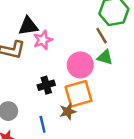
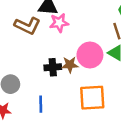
orange square: (79, 94) -> (92, 98), moved
brown star: (68, 112) -> (70, 65), moved

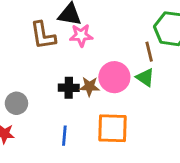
brown L-shape: (27, 26) -> (43, 35), turned 50
blue line: (41, 104) -> (64, 136), moved

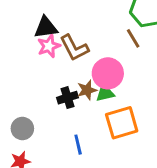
brown L-shape: (43, 35) -> (74, 48), moved
pink star: (81, 35) -> (49, 46), moved
green triangle: (145, 77) -> (105, 93), moved, turned -30

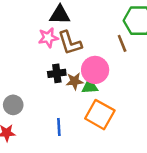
black triangle: (46, 27) -> (60, 15), moved
black cross: (67, 98) -> (57, 73), moved
orange square: (122, 123) -> (100, 115), turned 36

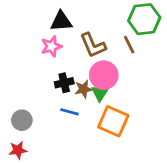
brown L-shape: (70, 43) -> (93, 45), moved
green triangle: (90, 86) -> (100, 93), turned -48
blue line: (59, 127) -> (69, 112), moved, turned -66

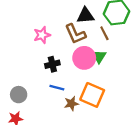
black triangle: (61, 21) -> (85, 16), moved
brown star: (84, 89) -> (71, 103), moved
green triangle: (100, 93) -> (99, 56), moved

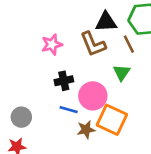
pink circle: (84, 58) -> (93, 96), moved

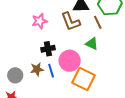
green triangle: (122, 73) -> (92, 44), turned -40
blue line: (69, 110) -> (51, 71), turned 56
brown star: (86, 130) -> (37, 69), moved

